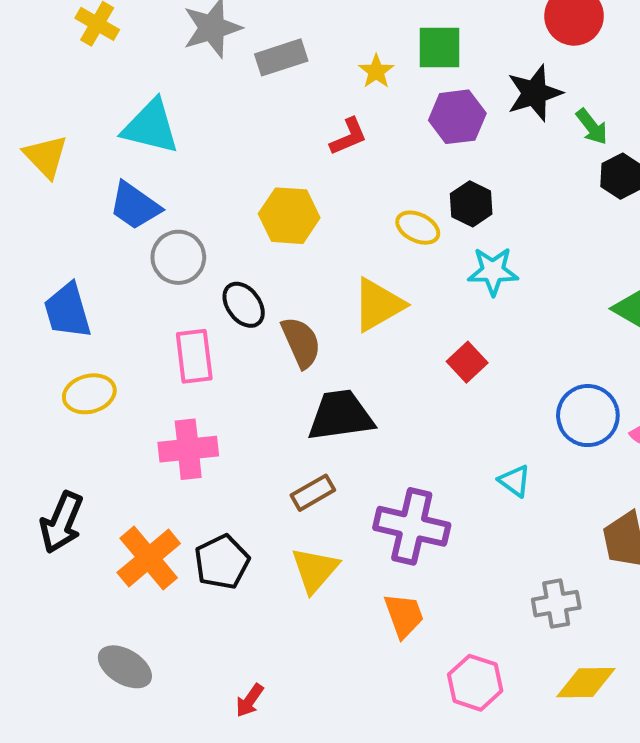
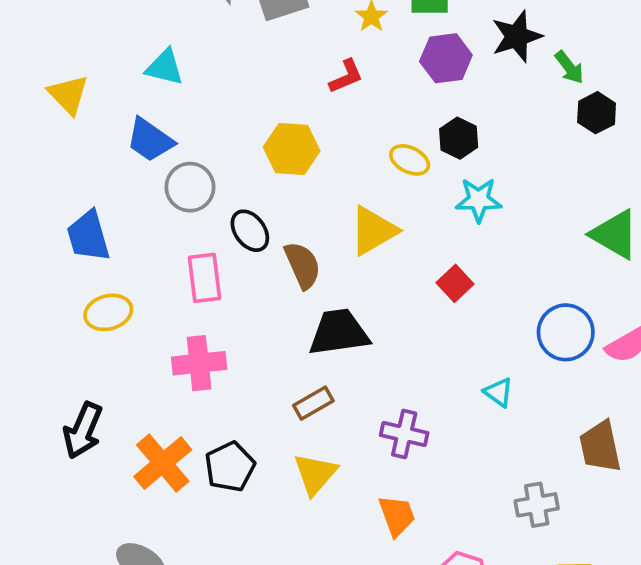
cyan triangle: (151, 127) -> (165, 67), size x0.7
purple cross: (412, 526) -> (404, 434), size x0.7

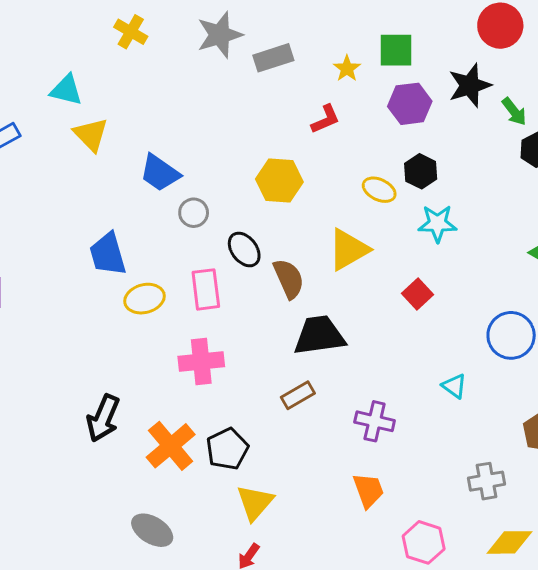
cyan triangle: (165, 67) -> (66, 90), moved
gray circle: (190, 187) -> (194, 213), size x0.7
yellow ellipse: (108, 312) -> (144, 299), moved
yellow triangle: (315, 474) -> (255, 503), moved

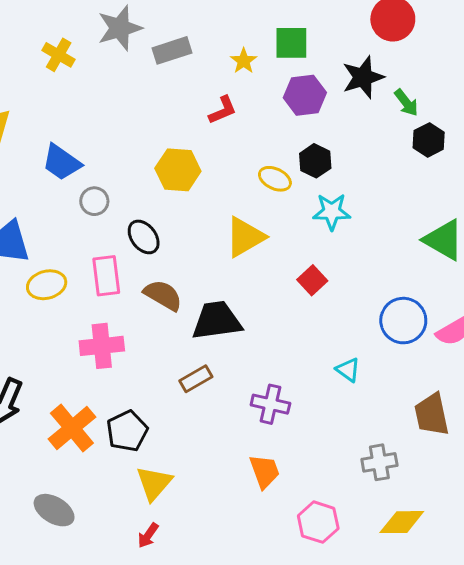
yellow cross: (131, 32) -> (59, 55), moved
brown semicircle: (289, 279) -> (163, 295), moved, turned -36

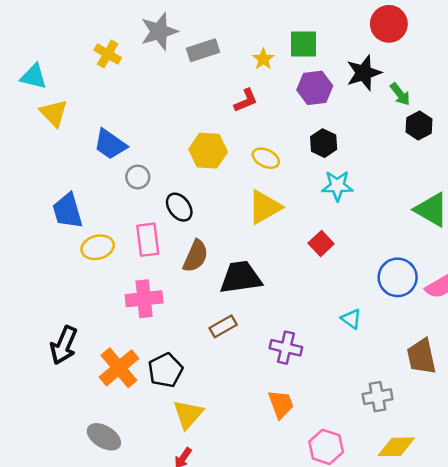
yellow ellipse: (275, 179) -> (266, 158), moved
brown semicircle: (163, 295) -> (196, 256), turned 84

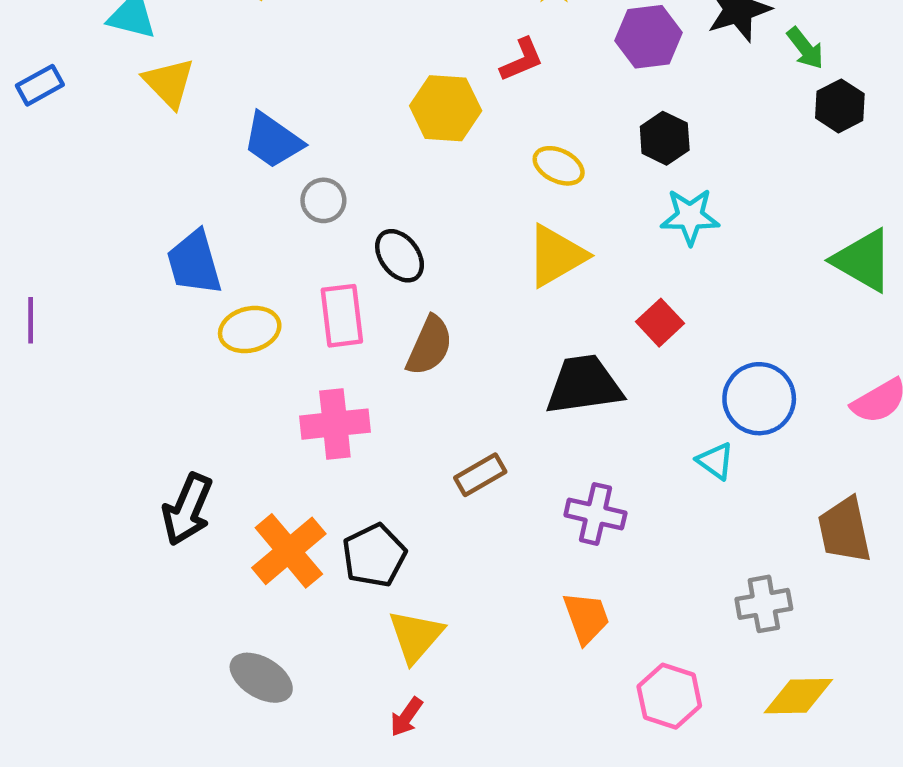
yellow hexagon: (208, 151) -> (446, 108), moved
black trapezoid: (241, 277) -> (584, 385), moved
blue circle: (398, 277) -> (759, 399), moved

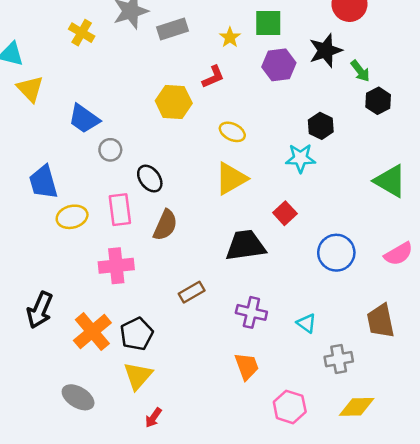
black hexagon: (665, 138) -> (321, 126), moved
cyan triangle: (715, 461) -> (306, 323), moved
yellow triangle: (416, 636) -> (138, 376), moved

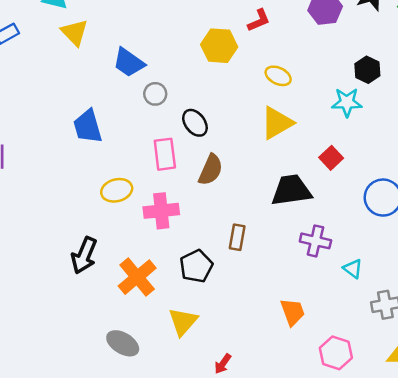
yellow ellipse: (72, 217) -> (117, 190), moved
brown rectangle: (192, 292) -> (237, 237), turned -50
purple cross: (251, 312) -> (315, 241), moved
black pentagon: (137, 334) -> (196, 266), moved
red arrow: (153, 418) -> (223, 364), moved

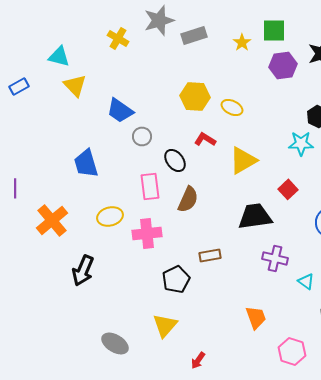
red L-shape: (259, 20) -> (205, 139), moved, turned -125
yellow ellipse: (278, 76) -> (232, 107), moved
brown rectangle: (237, 237) -> (210, 255), turned 70
orange cross: (137, 277) -> (52, 220), moved

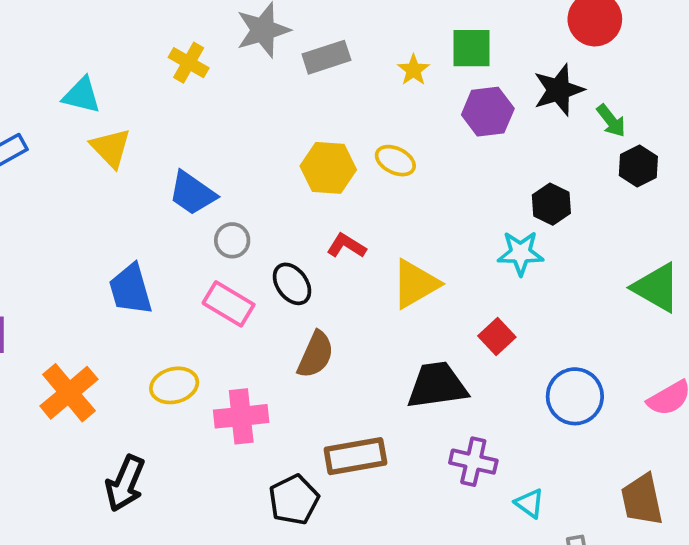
yellow ellipse: (232, 107) -> (395, 161), moved
pink rectangle: (150, 186) -> (229, 304), moved, turned -52
brown rectangle: (210, 255) -> (355, 456), size x1.5

